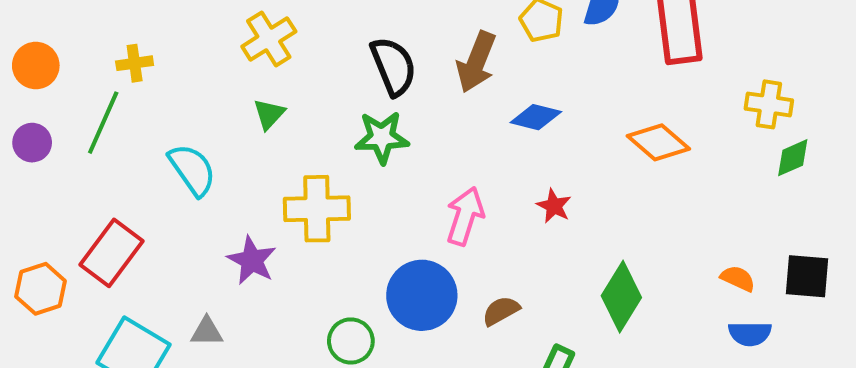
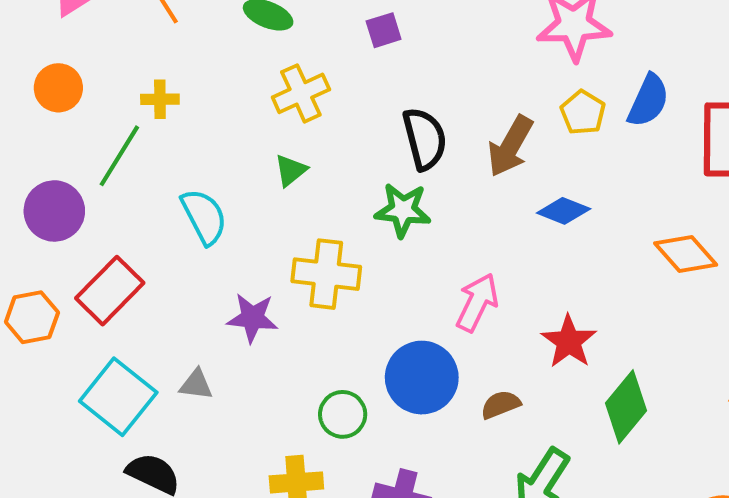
purple circle: (32, 143) -> (54, 211), moved, size x1.5
red star: (554, 206) -> (569, 341), moved, size x1.5
purple star: (252, 260) -> (252, 318), turned -30

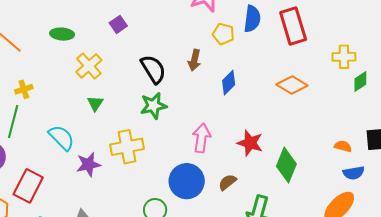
brown arrow: (510, 146) -> (194, 60), size x0.7
blue diamond: (564, 211) -> (229, 83), turned -50
purple star: (252, 318) -> (88, 164), moved

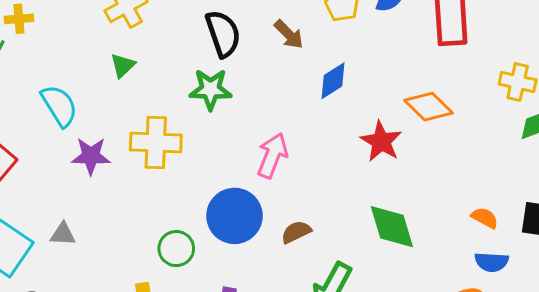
brown arrow: (194, 60) -> (289, 34), turned -70
red star: (250, 143) -> (381, 141), moved
green diamond: (286, 165) -> (392, 227), turned -52

